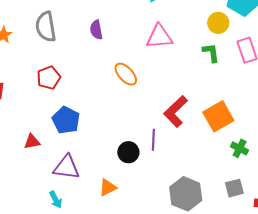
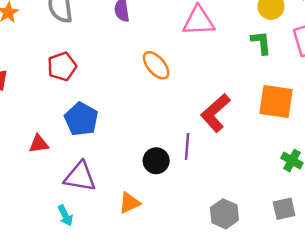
orange square: (218, 116) -> (276, 102), moved, turned 36
gray hexagon: (186, 194) -> (224, 214), size x0.7

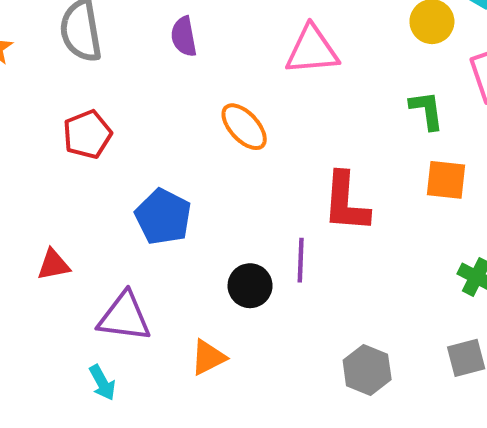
green L-shape: (261, 43) -> (427, 110), moved
orange square: (276, 102) -> (446, 180), size x0.7
red L-shape: (215, 113) -> (346, 202), turned -42
blue pentagon: (81, 119) -> (163, 217), moved

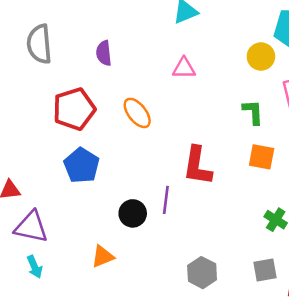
pink triangle: (312, 50) -> (184, 68), size x0.7
red pentagon: (87, 134) -> (74, 109), moved, size x1.4
purple triangle: (124, 317) -> (31, 227), moved

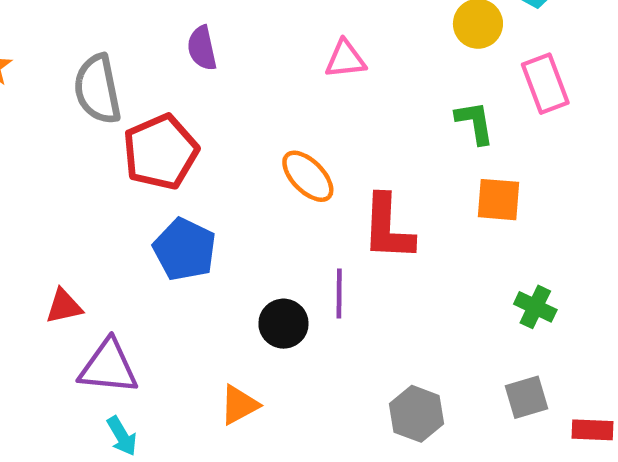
gray semicircle: (39, 44) -> (97, 89), moved
orange ellipse: (137, 113) -> (308, 176), moved

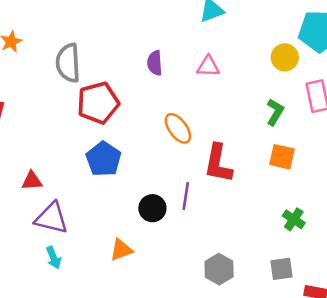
purple semicircle: (202, 48) -> (155, 63), moved
green L-shape: (475, 123) -> (275, 112), turned 32

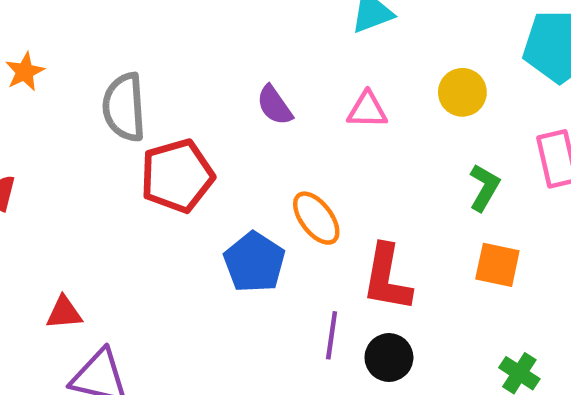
yellow circle: (285, 57) -> (462, 92), moved
purple semicircle: (155, 63) -> (274, 105), turned -30
blue pentagon: (104, 159) -> (254, 262), moved
black circle: (152, 208) -> (389, 358), moved

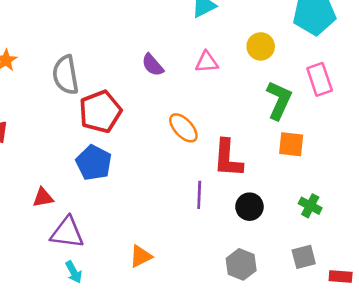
green L-shape: (484, 187) -> (279, 100), size x1.4
blue pentagon: (254, 262) -> (94, 163), moved
black circle: (389, 358) -> (249, 207), moved

